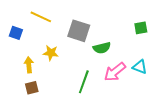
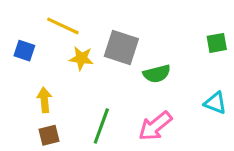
yellow star: (51, 53) -> (81, 58), moved
pink arrow: (115, 72) -> (155, 126), moved
green line: (84, 82) -> (101, 126), moved

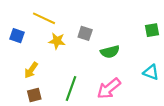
gray square: (121, 48) -> (85, 33), size x0.6
yellow arrow: (44, 100) -> (31, 70), turned -140

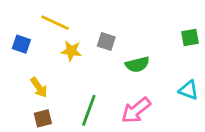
yellow arrow: (31, 70) -> (39, 87), turned -70

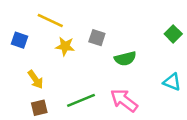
green square: (190, 37) -> (173, 34), turned -35
green line: (89, 110) -> (81, 100), turned 48
pink arrow: (136, 110) -> (124, 100), turned 76

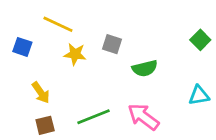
cyan triangle: (172, 82) -> (199, 95), turned -30

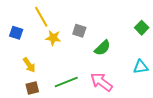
yellow line: (58, 24) -> (41, 17), turned 35
green semicircle: (145, 68) -> (102, 48), turned -30

